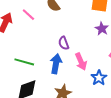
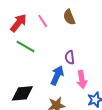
green line: (24, 62) -> (25, 47), moved

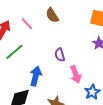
green line: (25, 47) -> (14, 52), turned -60
blue arrow: (57, 75) -> (36, 76), moved

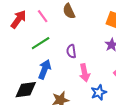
green line: (14, 52) -> (41, 43), moved

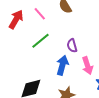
blue arrow: (45, 69) -> (62, 65), moved

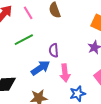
blue arrow: (62, 65) -> (40, 68), turned 30

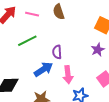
pink line: (28, 13) -> (32, 14), turned -48

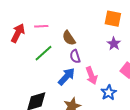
brown semicircle: (59, 12) -> (69, 38), moved

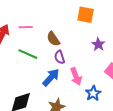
orange square: (113, 19) -> (86, 15), moved
green line: (43, 53) -> (28, 54), turned 66

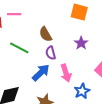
pink line: (26, 27) -> (14, 14), moved
purple star: (98, 44) -> (81, 43), moved

